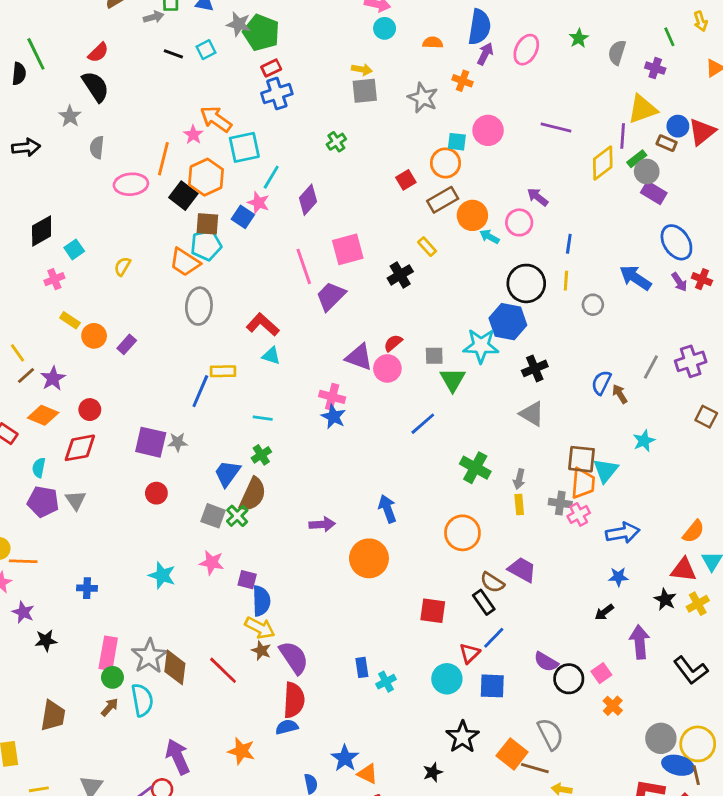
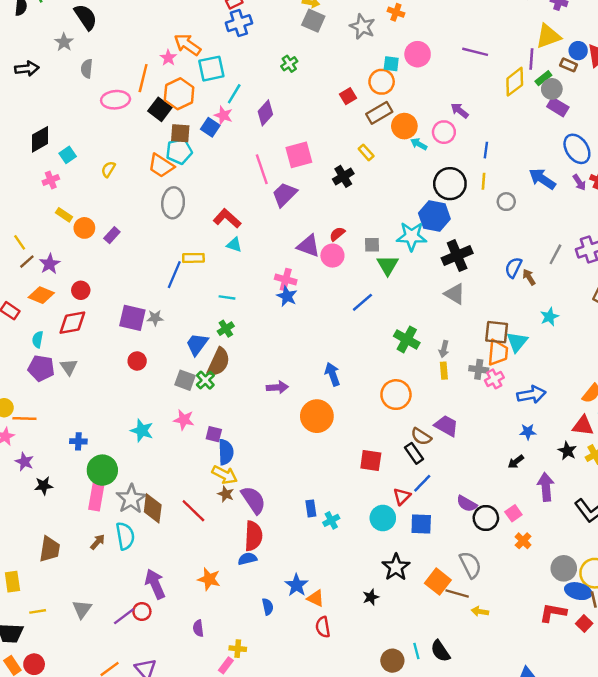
gray square: (365, 91) -> (313, 21), turned 30
black cross: (535, 368) -> (457, 256), size x1.4
green circle: (112, 677) -> (102, 470), moved, size x1.6

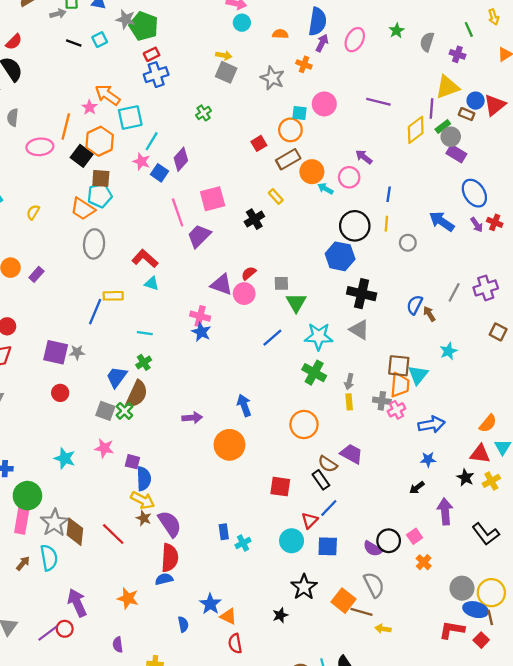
blue square: (210, 127) -> (159, 173), moved
cyan star: (412, 236) -> (319, 336), moved
black cross: (457, 256) -> (362, 294), turned 36
purple semicircle: (467, 504) -> (373, 549), moved

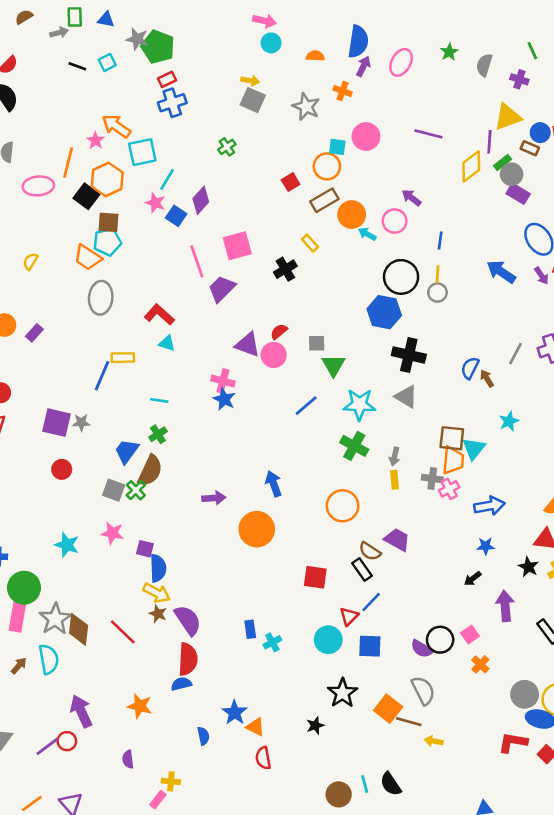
gray circle: (408, 243) -> (437, 293), moved

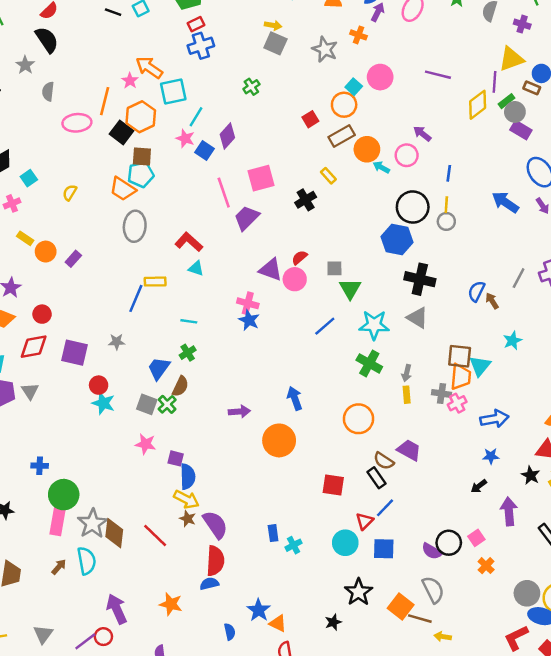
cyan square: (337, 147) -> (354, 87), turned 35
purple square: (56, 423) -> (75, 353), moved
brown semicircle: (150, 471) -> (180, 386), size x0.7
cyan star: (67, 545) -> (103, 403), moved
red L-shape: (513, 742) -> (516, 638), turned -36

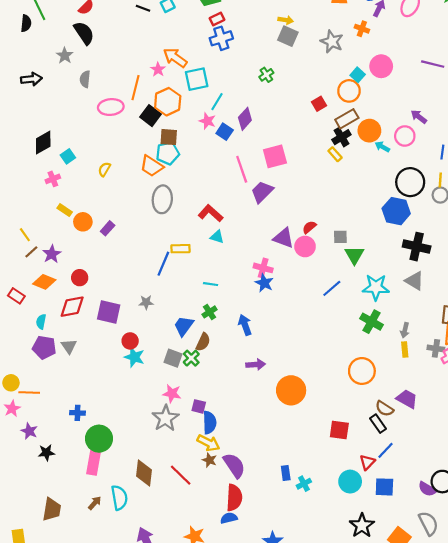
black cross: (306, 200) -> (341, 137), moved
blue arrow: (295, 398) -> (245, 325), moved
gray star: (93, 523) -> (166, 418), moved

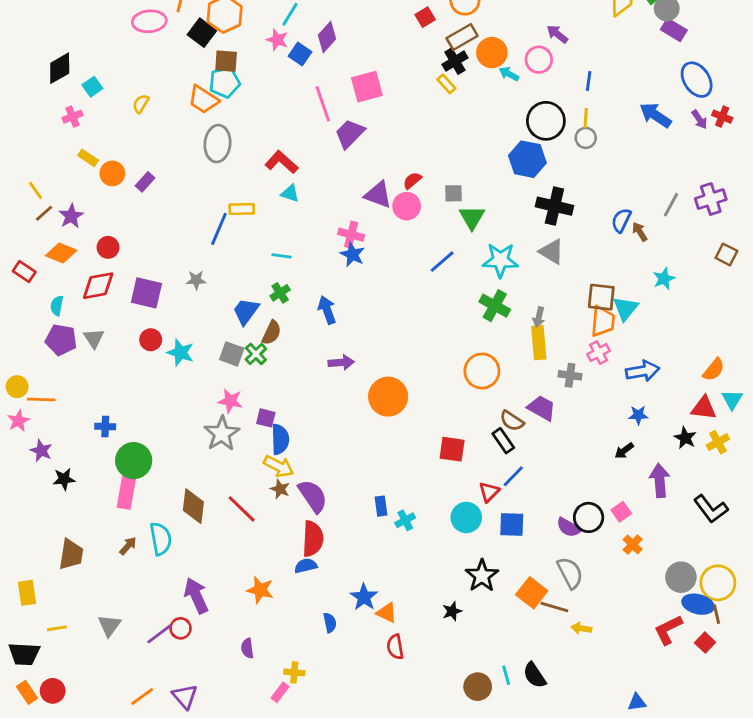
red circle: (130, 341) -> (151, 340), moved
gray cross: (436, 348) -> (570, 375), moved
yellow rectangle: (405, 350) -> (539, 343), size x1.6

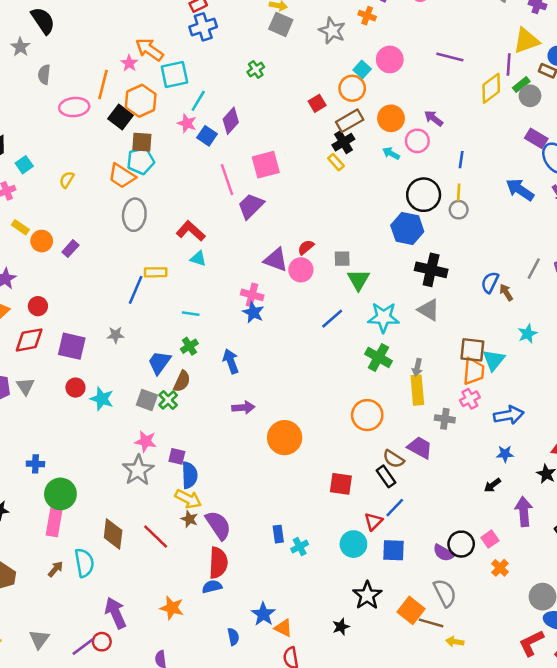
purple rectangle: (674, 30) -> (536, 138), moved
orange circle: (492, 53) -> (391, 118), moved

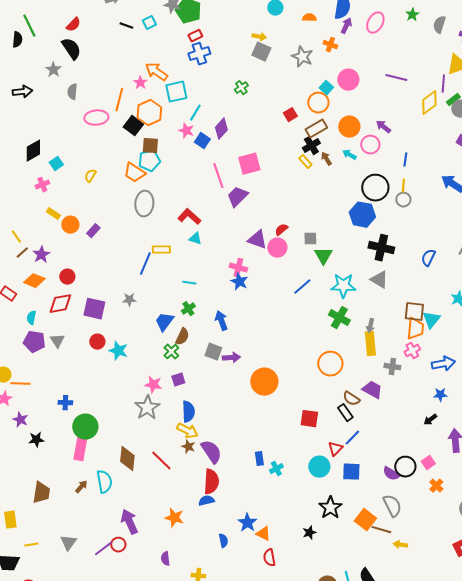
brown arrow: (506, 292) -> (326, 159), moved
gray square: (147, 400) -> (213, 352), moved
purple square: (177, 456) -> (178, 380), moved, turned -32

